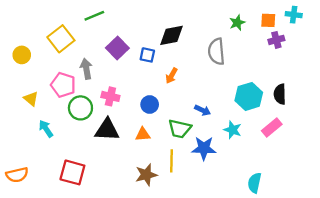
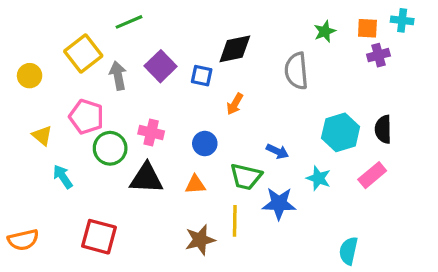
gray arrow: (86, 69) -> (118, 76), moved

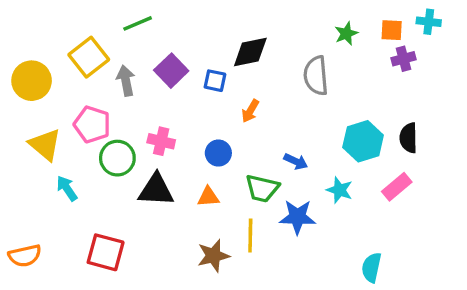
yellow circle: (30, 76) -> (32, 81), size x1.5
yellow triangle: (42, 136) -> (45, 145), size x1.5

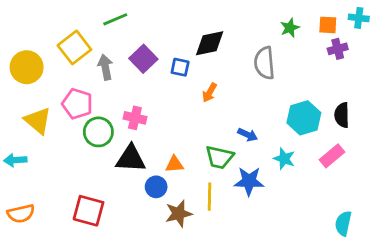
blue circle: (218, 153) -> (156, 187), moved
cyan arrow: (67, 188) -> (15, 160), moved, turned -60
cyan semicircle: (371, 267) -> (343, 223), moved

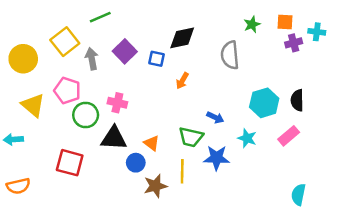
cyan cross: (359, 18) -> (317, 32), moved
orange triangle: (174, 164) -> (152, 143), turned 42
red square: (89, 211) -> (70, 163), moved

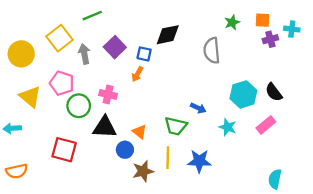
orange arrow: (182, 81) -> (137, 74), moved
black semicircle: (297, 100) -> (274, 92), turned -36
blue star: (216, 158) -> (199, 161), moved

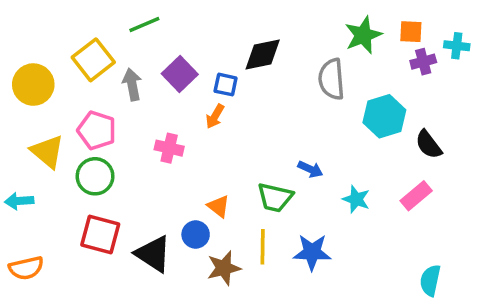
green star: (232, 22) -> (363, 35), size x1.5
cyan hexagon: (243, 94) -> (384, 116), moved
green circle: (79, 106) -> (95, 176), moved
black triangle: (105, 127) -> (153, 254), moved, turned 30

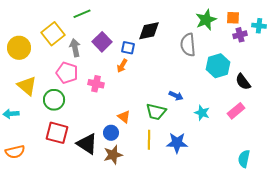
pink pentagon: (97, 130) -> (67, 73), moved
brown star: (224, 268) -> (113, 155), moved

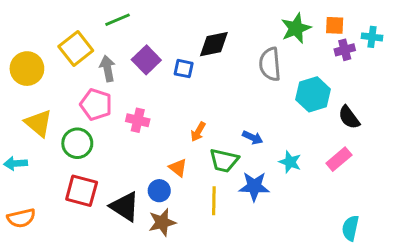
orange arrow: (122, 66) -> (198, 132), moved
blue star: (177, 143) -> (254, 186), moved

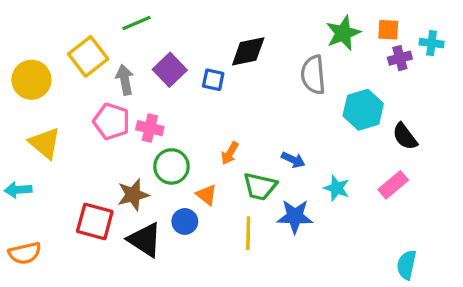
pink cross: (138, 120) -> (150, 128), moved
green circle: (77, 143) -> (171, 166), moved
brown star: (162, 222) -> (133, 195), moved

